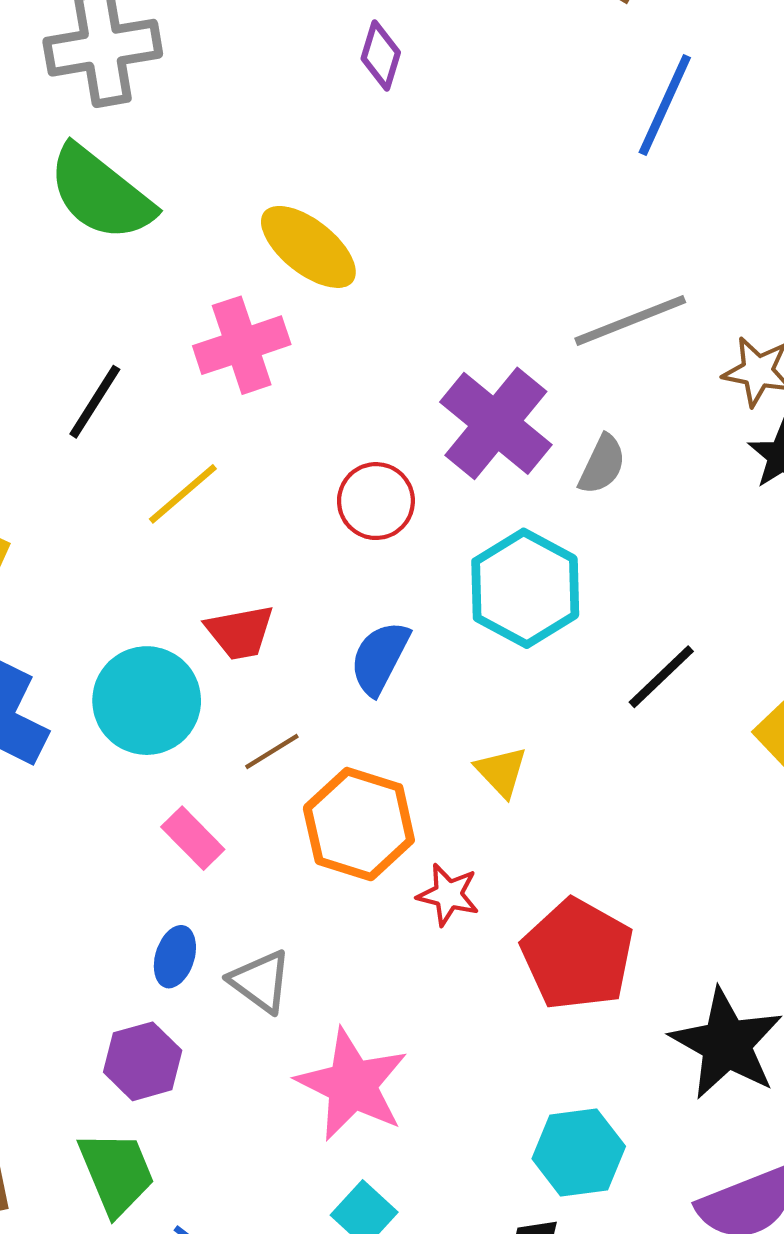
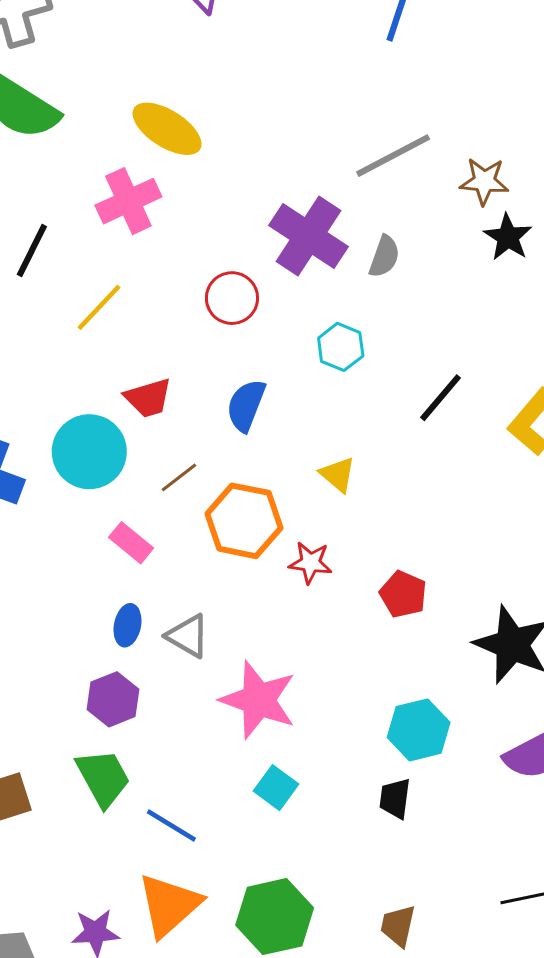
cyan hexagon: (525, 588) -> (341, 347), size x0.6
red pentagon: (577, 954) -> (403, 594), size x0.6

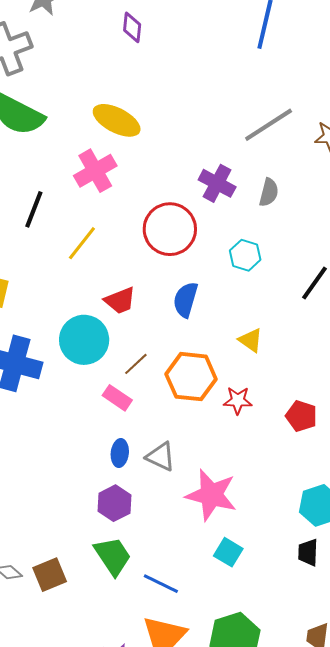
purple cross: (308, 236) -> (217, 183), size x0.7
red circle: (232, 298) -> (170, 229), size x1.5
brown line: (179, 477) -> (136, 364), moved

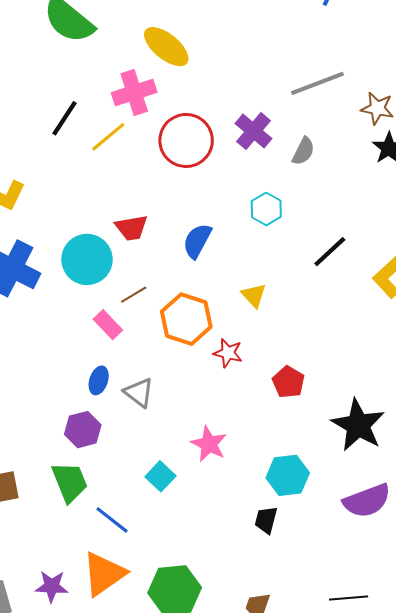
red circle: (170, 229) -> (186, 140), moved
yellow line: (82, 243) -> (108, 137), moved
pink star: (211, 495) -> (209, 444), moved, size x0.7
cyan square: (228, 552) -> (160, 476), moved

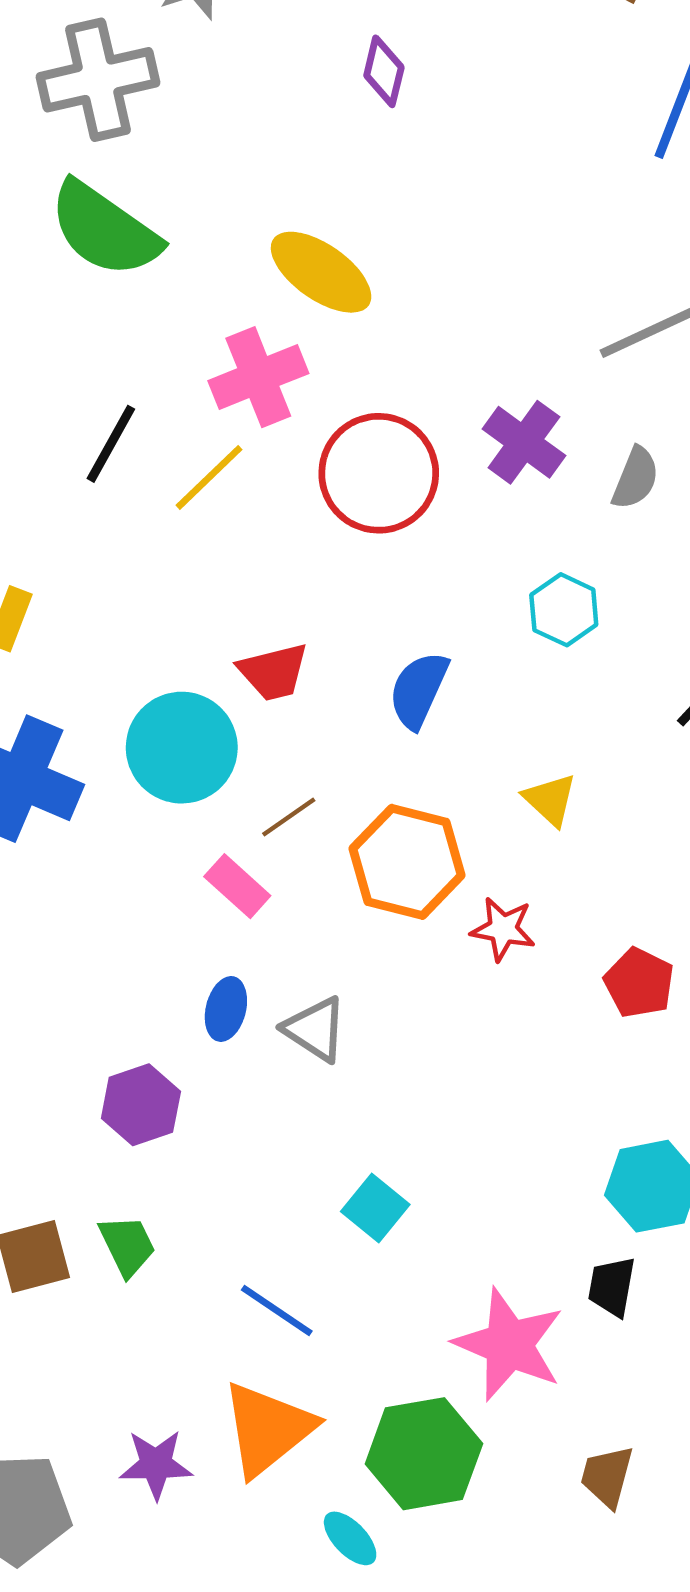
purple hexagon: (83, 430) -> (141, 1105), moved
pink star: (209, 444) -> (509, 1344), moved, size x1.4
green trapezoid: (70, 482) -> (127, 1246), moved, size x0.7

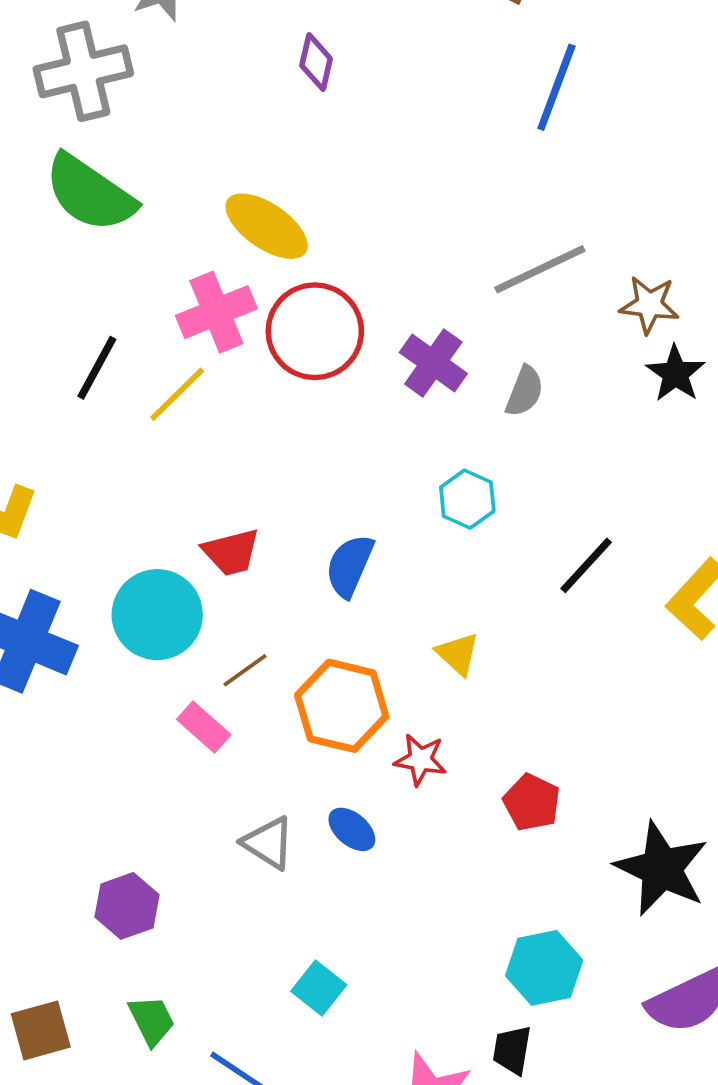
red circle: (379, 473) -> (315, 331), moved
blue ellipse: (226, 1009) -> (352, 829), moved, turned -63
green trapezoid: (127, 1246) -> (152, 1020), moved

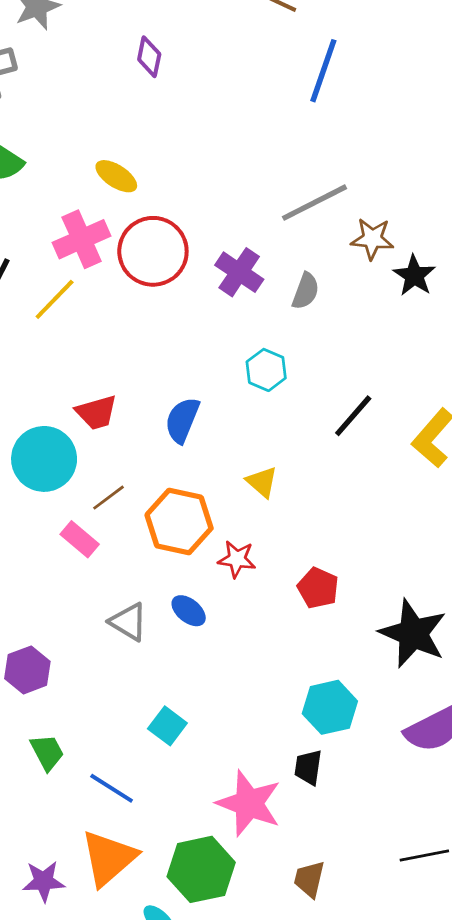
yellow ellipse: (267, 226) -> (116, 176), size x0.7
brown star: (649, 305) -> (372, 239), moved

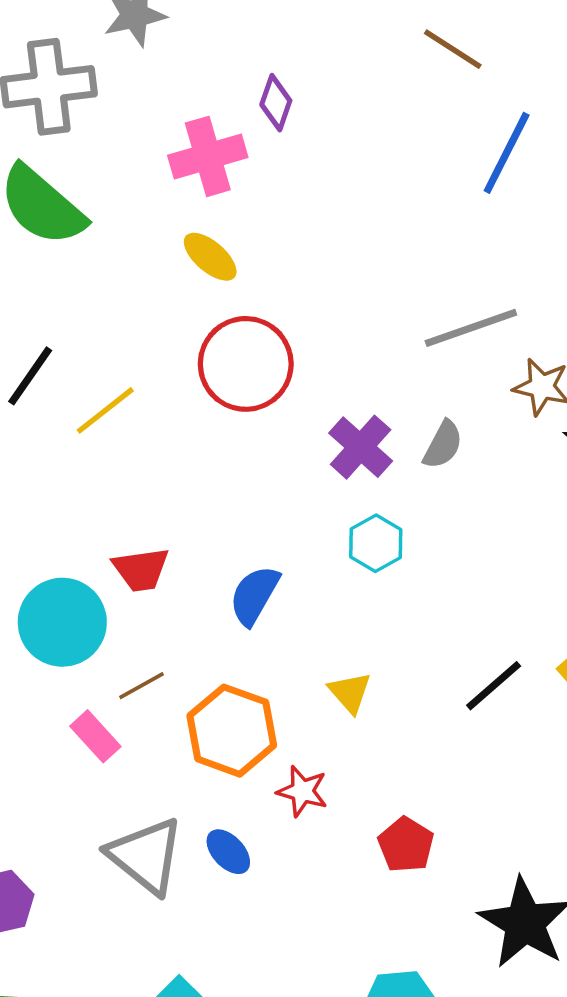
pink cross: (82, 239) -> (208, 156), moved
purple cross: (239, 272) -> (361, 447), moved
black line: (353, 416) -> (494, 686), moved
gray triangle: (128, 622) -> (146, 856), size x1.5

